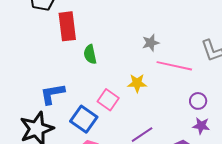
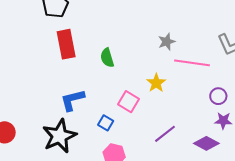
red rectangle: (67, 26) -> (66, 44), moved
yellow star: (137, 83) -> (156, 83), turned -30
blue square: (84, 119) -> (106, 123), size x0.6

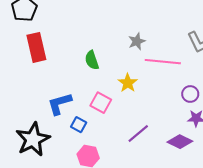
green semicircle: (107, 58) -> (92, 60), moved
blue L-shape: (72, 100) -> (60, 104), moved

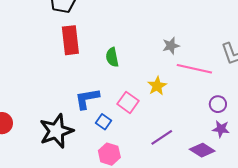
green semicircle: (92, 60) -> (112, 57), moved

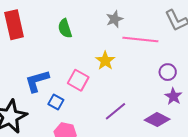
green semicircle: (112, 57) -> (65, 28), moved
purple star: (221, 129) -> (173, 96), turned 30

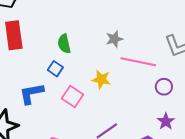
yellow star: (105, 61) -> (101, 80), turned -30
purple circle: (168, 72) -> (164, 87), moved
blue square: (56, 102) -> (55, 69), moved

